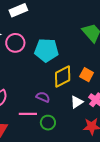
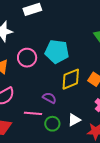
pink circle: (15, 43) -> (27, 58), moved
white triangle: (77, 102) -> (74, 120), moved

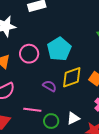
cyan pentagon: (57, 52) -> (59, 49), turned 30
purple semicircle: (49, 98) -> (50, 86), moved

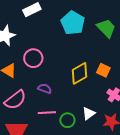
cyan pentagon: (59, 49) -> (73, 23), moved
purple semicircle: (50, 86) -> (45, 89), moved

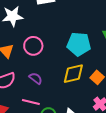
cyan pentagon: (73, 23) -> (79, 44), moved, turned 30

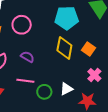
yellow diamond: (73, 74) -> (64, 48), turned -60

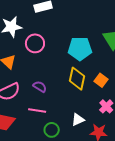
pink circle: (22, 25) -> (35, 43), moved
green circle: (44, 92) -> (52, 130), moved

